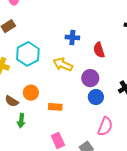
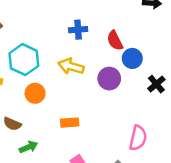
orange circle: (31, 93) -> (35, 93), moved
blue circle: (96, 97) -> (132, 58), moved
green arrow: (21, 121) -> (28, 147), turned -112

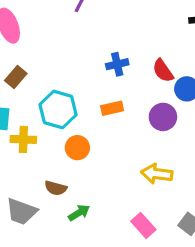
yellow arrow: (71, 66) -> (157, 174), moved
orange rectangle: (70, 123) -> (112, 108), moved

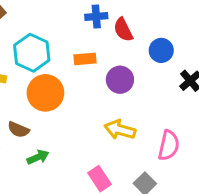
red semicircle: (163, 71) -> (123, 30), moved
purple circle: (163, 117) -> (120, 80), moved
orange circle: (77, 148) -> (45, 93), size x1.5

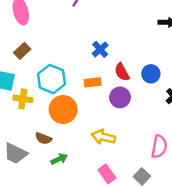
blue cross: (96, 16) -> (100, 49), turned -35
red semicircle: (123, 30) -> (122, 72), moved
yellow arrow: (120, 130) -> (103, 137), moved

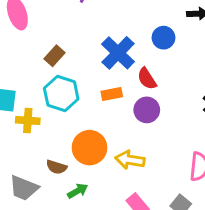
blue cross: (100, 49) -> (118, 53), size x1.6
brown rectangle: (22, 51) -> (54, 56), moved
blue circle: (151, 74) -> (163, 38), moved
orange circle: (63, 109) -> (90, 148), moved

